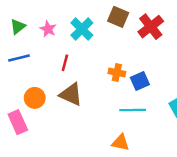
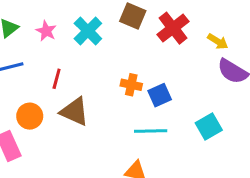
red line: (65, 63) -> (57, 79), moved

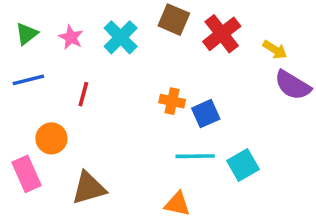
brown triangle: (74, 112) -> (89, 188), moved, turned -40
cyan square: (209, 127) -> (243, 165), moved

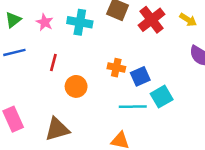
cyan cross: (121, 37) -> (80, 22), turned -35
yellow arrow: (275, 50) -> (188, 20), moved
orange circle: (51, 138) -> (76, 86), moved
cyan square: (243, 165) -> (162, 97), moved

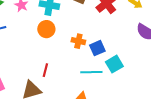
red line: (53, 63) -> (45, 70), moved
orange circle: (76, 86) -> (46, 29), moved

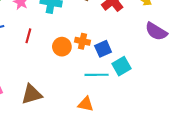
orange circle: (46, 29) -> (62, 47), moved
red line: (45, 70) -> (28, 36), moved

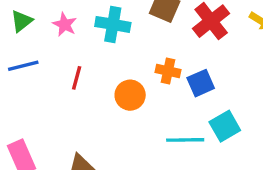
orange cross: (82, 41) -> (168, 71), moved
blue square: (103, 49) -> (201, 83), moved

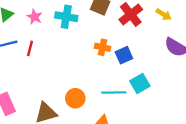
red line: (77, 78) -> (30, 48), moved
orange circle: (130, 95) -> (75, 98), moved

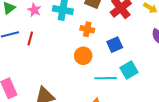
orange cross: (102, 47) -> (87, 29), moved
orange circle: (75, 98) -> (83, 56), moved

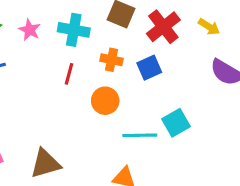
red line: (30, 38) -> (69, 74), moved
blue square: (115, 45) -> (149, 68), moved

